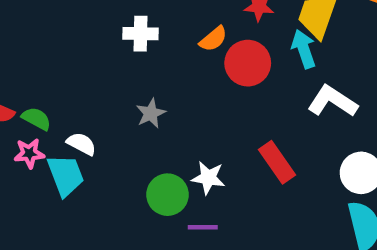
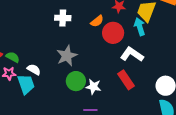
white L-shape: (332, 101) -> (132, 54), moved
gray star: (151, 113) -> (67, 56), size x1.5
green circle: (167, 195) -> (76, 81), moved

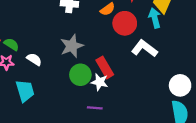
red rectangle: (126, 80) -> (105, 67), moved
cyan trapezoid: (26, 84) -> (25, 91), moved

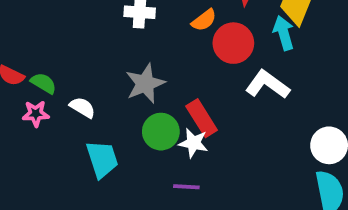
cyan trapezoid: (25, 91) -> (102, 159), moved

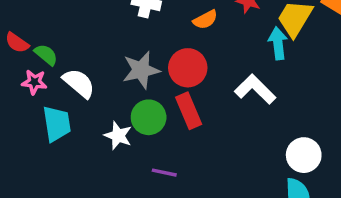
red circle: (233, 43) -> (188, 68), moved
white semicircle: (82, 107) -> (79, 83), size x1.4
white star: (193, 143) -> (118, 136), moved
cyan trapezoid: (102, 159) -> (57, 124), moved

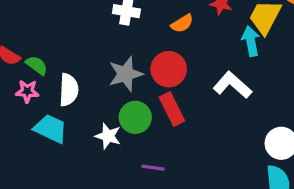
white semicircle: (79, 83) -> (69, 90), turned 56
cyan trapezoid: (57, 124) -> (50, 129), turned -52

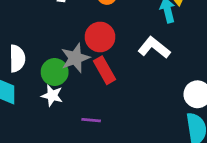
gray star: (125, 74) -> (75, 58), moved
green circle: (135, 117) -> (55, 72), moved

